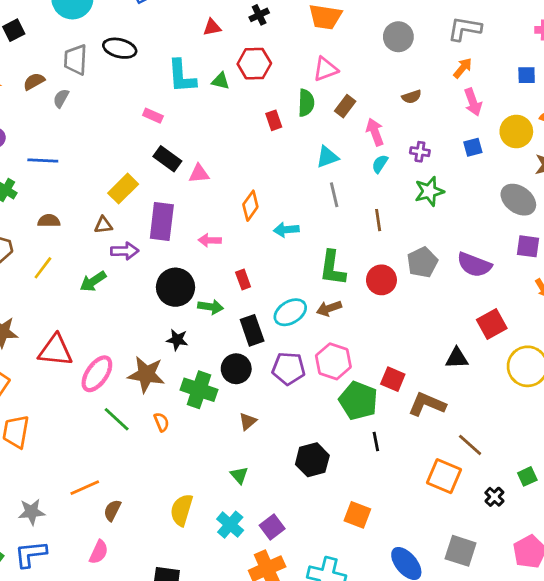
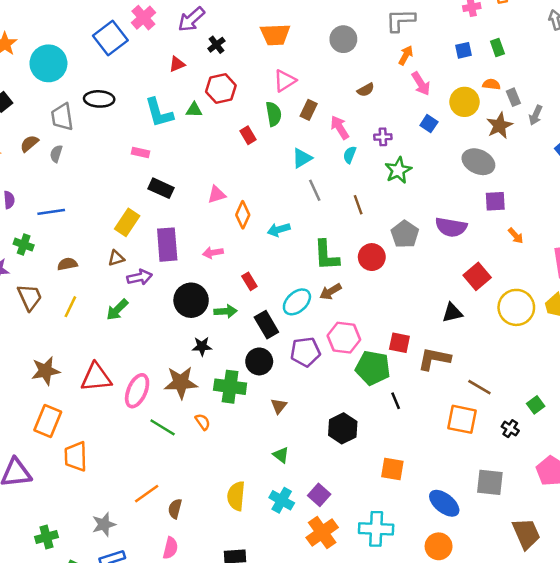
blue square: (473, 147) -> (429, 124), turned -30
pink triangle: (199, 174) -> (217, 195), moved

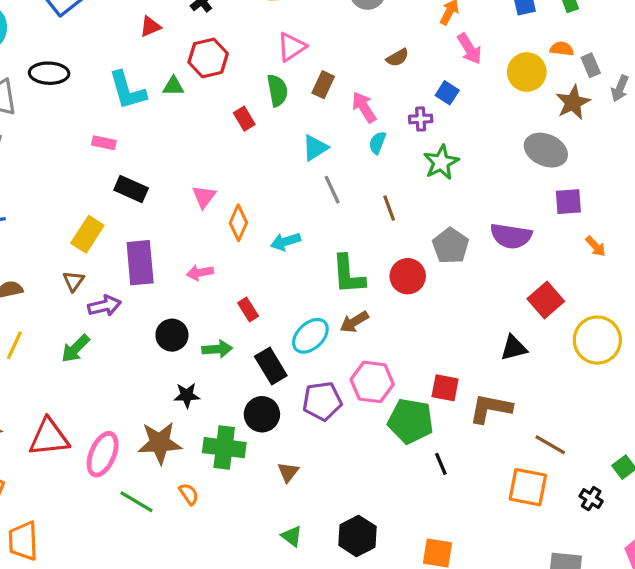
blue square: (429, 124) -> (447, 93), moved
pink triangle: (217, 195) -> (204, 197), turned -36
brown triangle: (116, 258) -> (73, 281), turned -36
black circle: (191, 300) -> (172, 335), size x0.7
black hexagon: (343, 428) -> (357, 536), moved

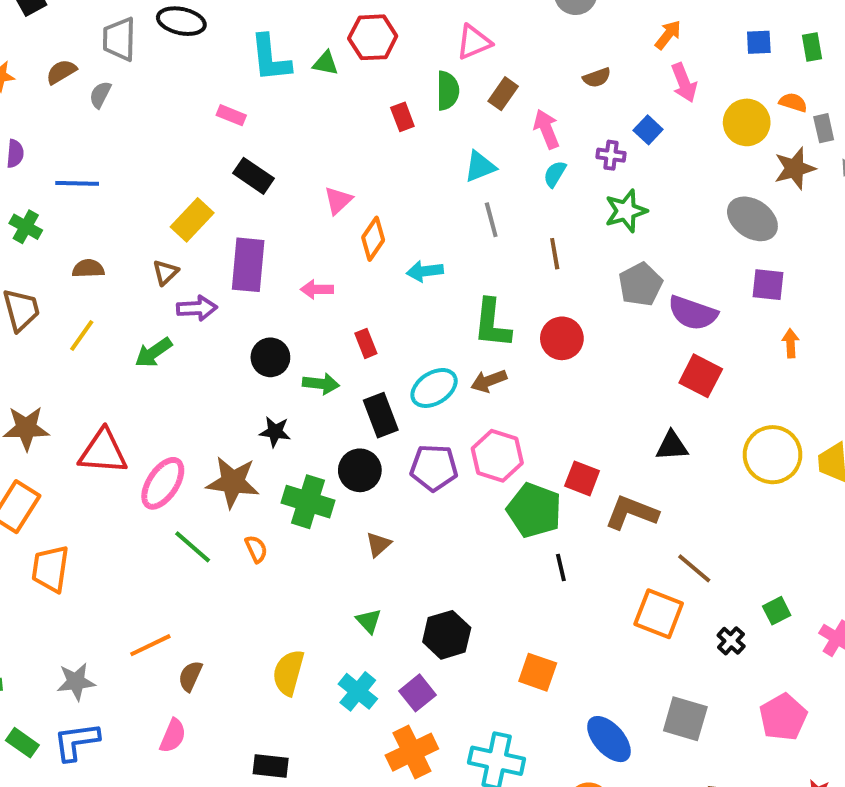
gray pentagon: (451, 246) -> (640, 284), moved
orange arrow: (596, 246) -> (791, 343), turned -150
red square: (546, 300) -> (701, 376), moved, turned -32

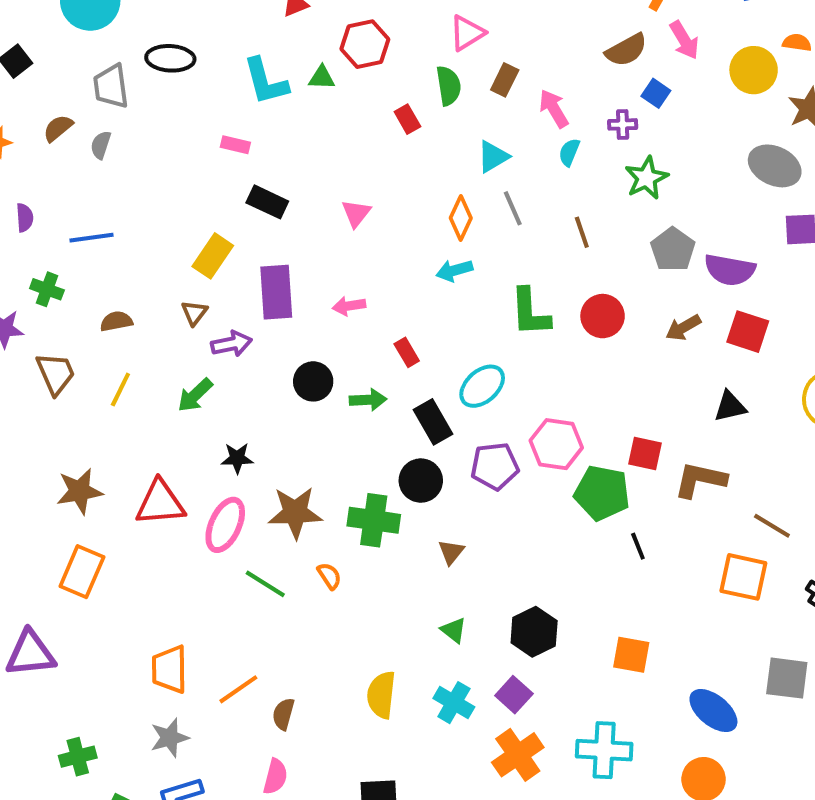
brown semicircle: (597, 78) -> (626, 50), moved, size x1.5
orange diamond: (373, 239) -> (461, 218), moved
brown arrow: (489, 381) -> (683, 328), moved
black star: (275, 432) -> (237, 458), moved
orange trapezoid: (50, 569) -> (169, 669), moved

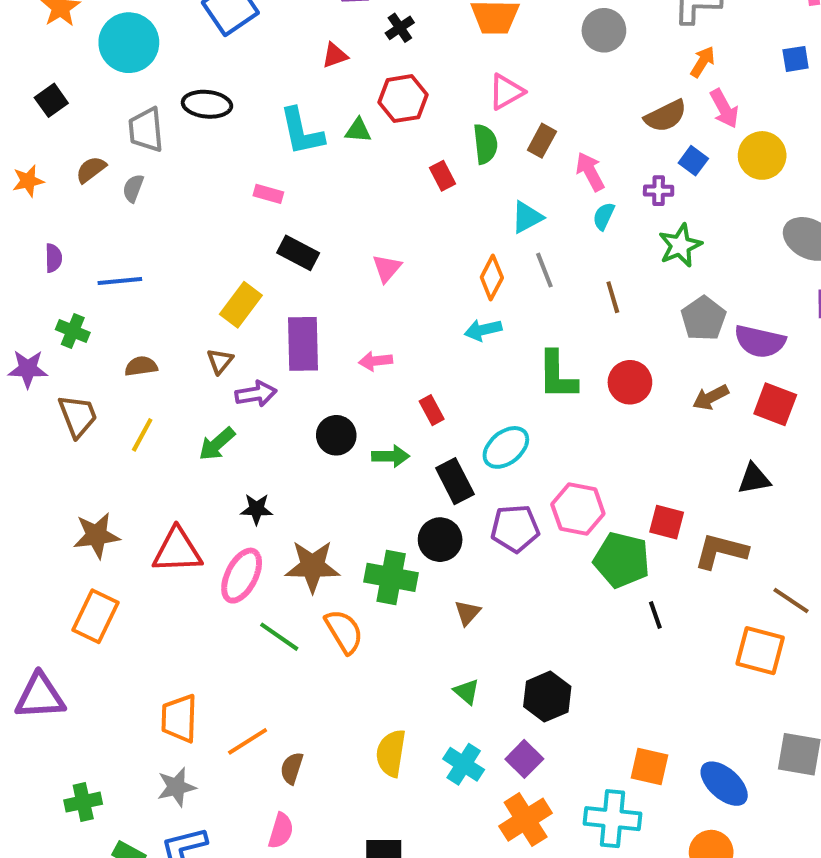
yellow circle: (754, 70) -> (762, 155), moved
orange semicircle: (329, 576) -> (344, 631), size x1.6
orange square: (631, 655) -> (650, 767), moved

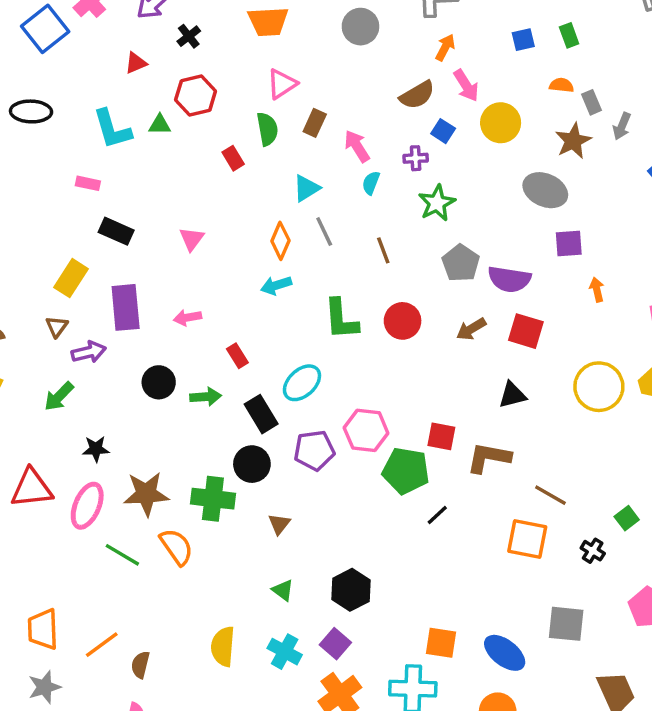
black line: (655, 615) -> (437, 515), turned 70

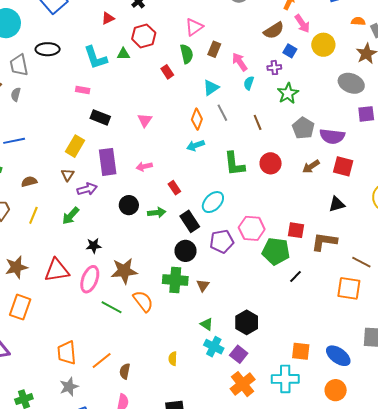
green cross: (213, 499) -> (175, 280), moved
yellow semicircle: (223, 646) -> (173, 359), size x0.6
cyan cross: (285, 652) -> (214, 347), moved

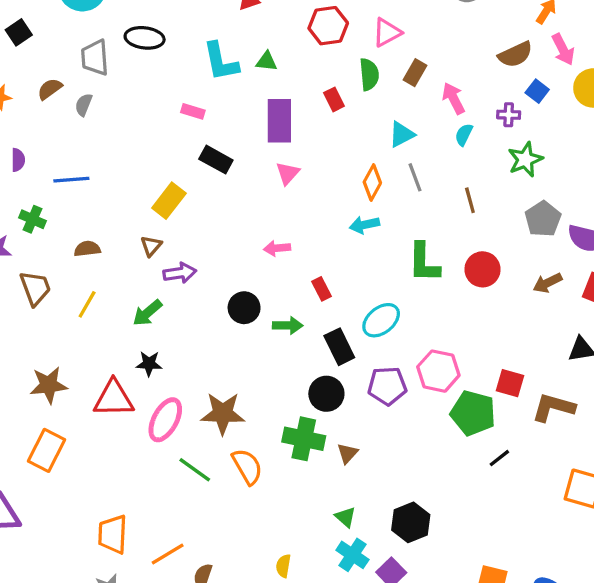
red hexagon: (144, 36) -> (328, 26), moved
purple rectangle: (108, 162) -> (279, 121), moved
black star: (94, 246) -> (149, 364), moved

